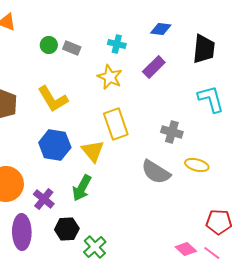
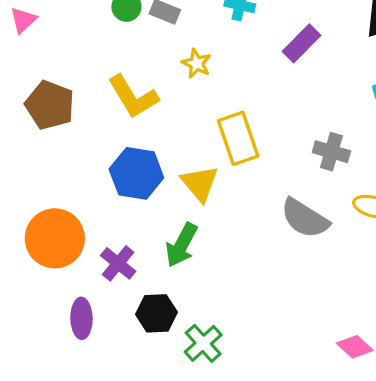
yellow star: (110, 77) -> (196, 63), moved, size x0.7
purple ellipse: (22, 232) -> (81, 318), size x0.7

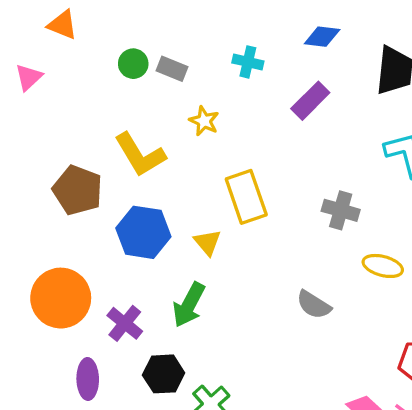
brown pentagon: (50, 105) -> (78, 190), moved
yellow triangle: (200, 183) -> (207, 242), size x0.7
gray semicircle: (305, 218) -> (314, 305), moved, size x0.7

